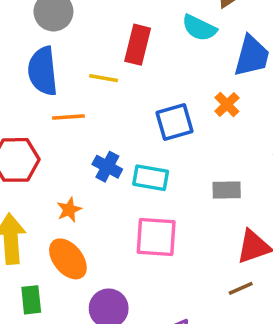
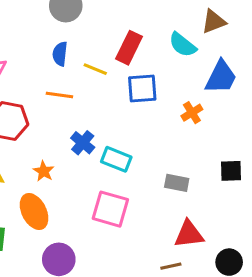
blue semicircle: (43, 71) -> (60, 54), moved, size x0.6
blue square: (175, 122) -> (142, 88), moved
orange star: (69, 210) -> (44, 171), turned -30

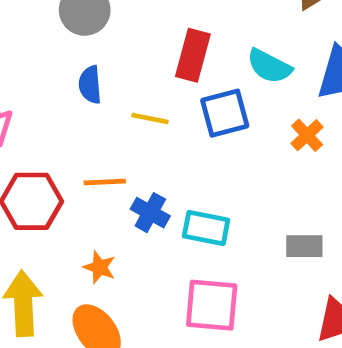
cyan semicircle: (183, 45) -> (269, 66), moved
yellow line: (95, 69) -> (150, 119), moved
orange line: (59, 95) -> (105, 182), moved

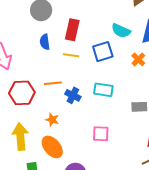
red rectangle: (193, 55) -> (72, 30), moved
cyan rectangle: (206, 228) -> (103, 90), moved
pink square: (212, 305) -> (101, 134), size x0.7

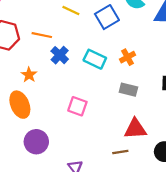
blue square: (103, 52) -> (107, 17), turned -30
orange cross: (138, 59) -> (128, 57), moved

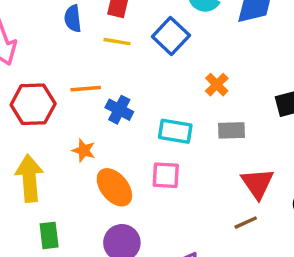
cyan rectangle: (95, 59) -> (175, 131), moved
orange ellipse: (20, 105) -> (114, 187), moved
red triangle: (135, 129) -> (257, 183), turned -45

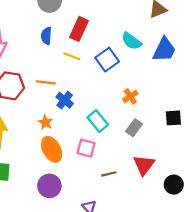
gray rectangle: (232, 130) -> (134, 128), turned -63
cyan rectangle: (175, 131) -> (98, 121), turned 30
orange star: (84, 150) -> (45, 122), moved
brown line: (246, 223) -> (109, 174), moved

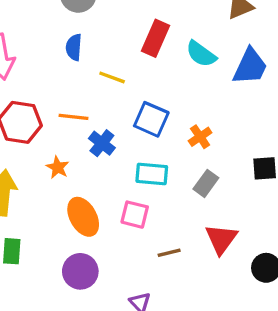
red rectangle: (79, 29) -> (156, 38), moved
blue square: (107, 60) -> (151, 119), moved, turned -30
cyan rectangle: (98, 121) -> (152, 174), turned -45
orange star: (45, 122) -> (58, 167), moved

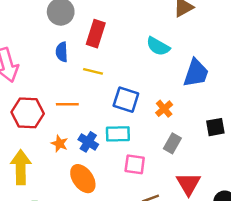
red rectangle: (156, 38) -> (96, 34), moved
blue trapezoid: (250, 66) -> (196, 73), moved
blue cross: (102, 143) -> (88, 142), moved
cyan rectangle: (152, 174) -> (118, 134), moved
pink square: (135, 215) -> (135, 164), moved

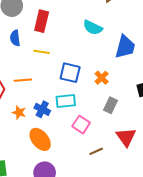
pink square: (135, 164) -> (81, 125), turned 30

